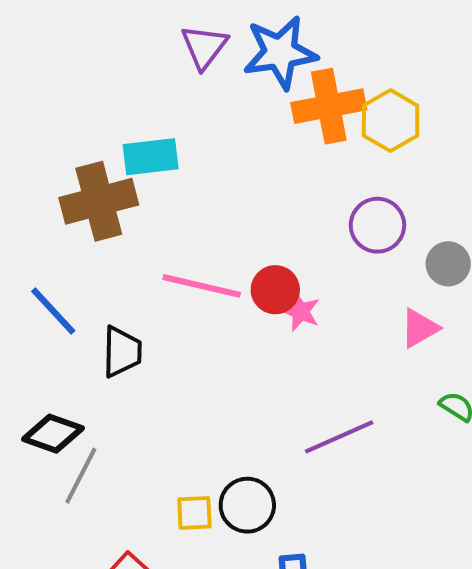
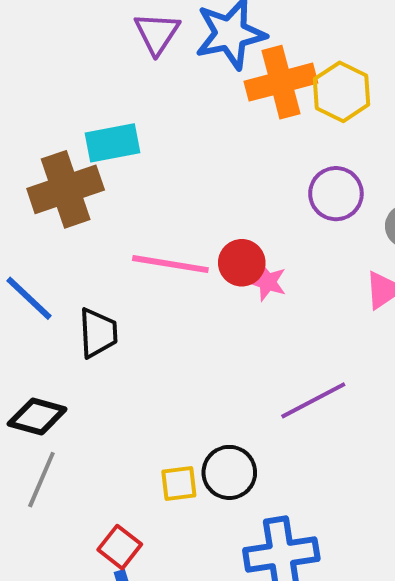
gray line: (81, 476) -> (41, 480), moved

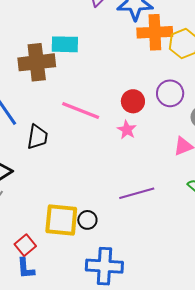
red circle: (242, 263) -> (133, 101), moved
black circle: (229, 472) -> (87, 220), size x0.7
yellow square: (179, 484) -> (61, 220), size x1.8

